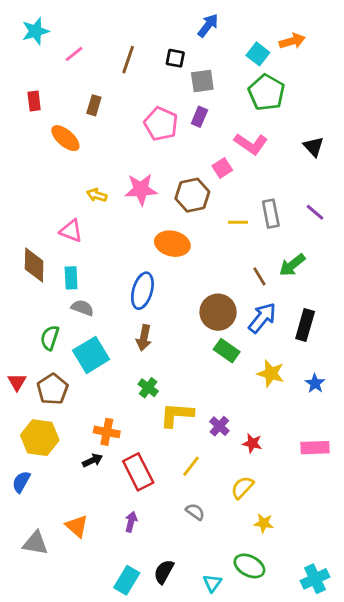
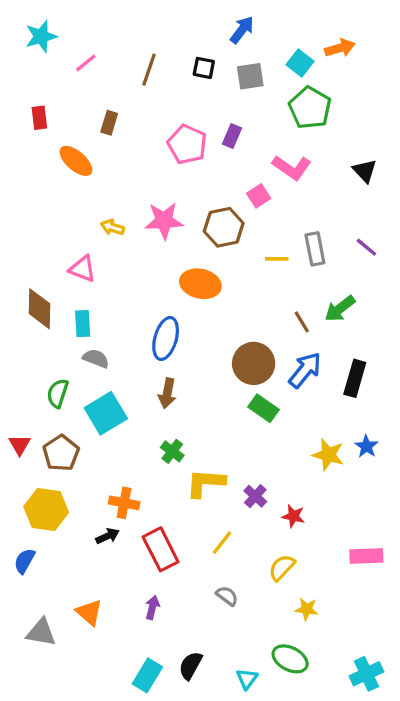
gray square: (202, 81) -> (250, 76), moved
yellow star: (271, 373) -> (328, 455), moved
pink rectangle: (315, 448) -> (366, 556), moved

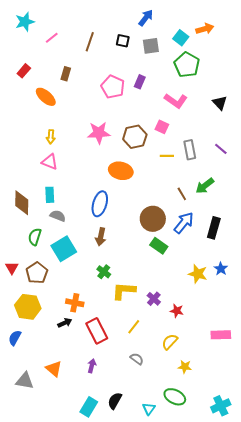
red rectangle: (39, 118) -> (24, 71), turned 48
pink square: (259, 196) -> (162, 127), moved, turned -32
yellow arrow: (112, 227) -> (51, 137), moved, turned -104
brown diamond: (39, 309) -> (22, 203), moved

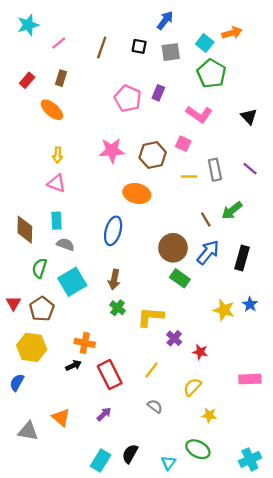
brown rectangle: (66, 74) -> (61, 78), moved
brown arrow: (101, 237) -> (114, 279), moved
yellow L-shape: (124, 291) -> (150, 317), moved
purple arrow: (92, 366) -> (104, 414), turned 32

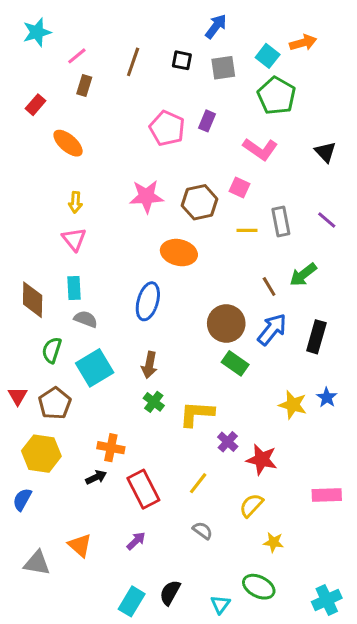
brown rectangle: (61, 78) -> (84, 85), moved
pink triangle: (56, 183) -> (74, 239), turned 30
red star: (200, 352) -> (262, 460), size x1.5

